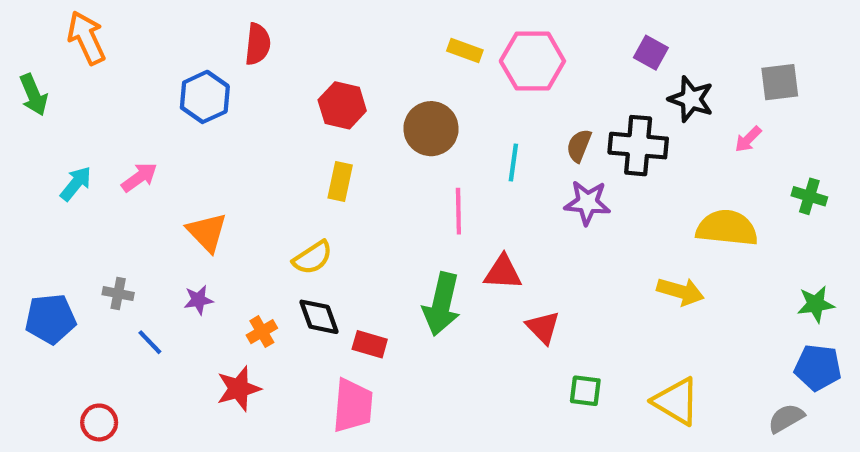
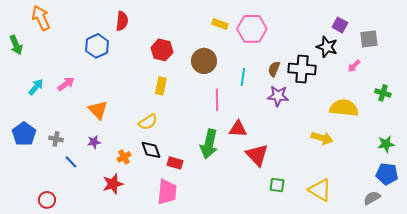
purple square: (651, 53) -> (340, 25), moved
blue pentagon: (51, 319) -> (24, 134), moved, turned -30
red triangle: (543, 327) -> (257, 155), size x1.4

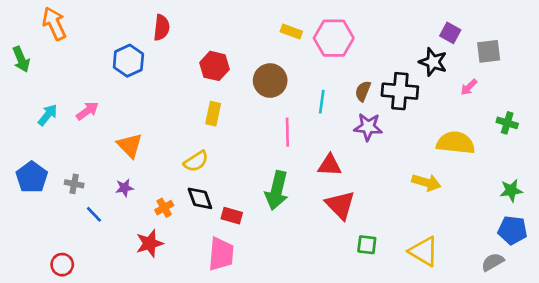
red triangle: (238, 129) -> (330, 165), moved

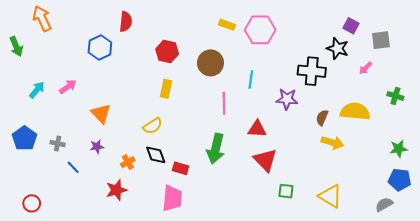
brown semicircle: (363, 91) -> (322, 118), moved
red circle: (62, 265) -> (32, 203), moved

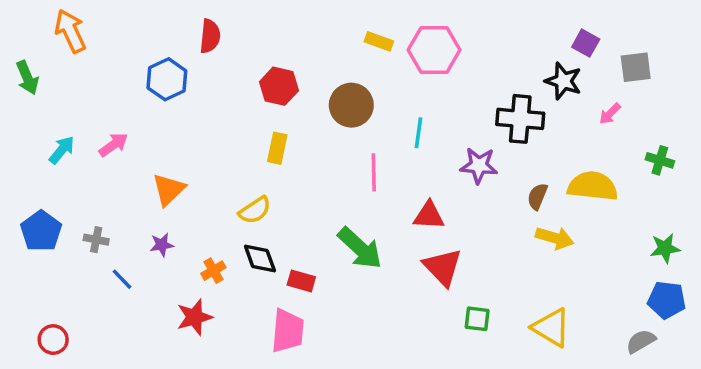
orange triangle: (101, 114) -> (169, 190), turned 30
green arrow: (216, 149) -> (360, 248), turned -60

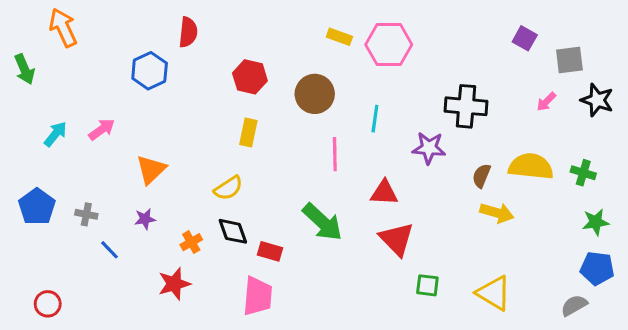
black star: (563, 81) -> (597, 100), moved
green cross: (660, 160) -> (583, 173), moved

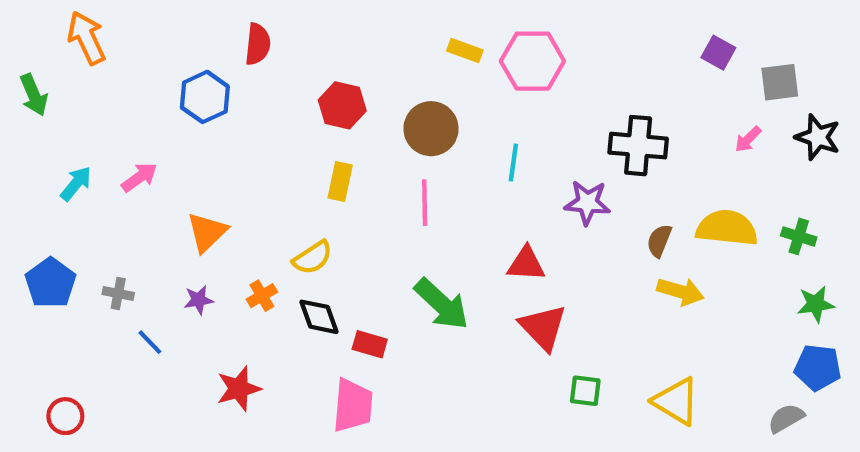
pink line: (335, 154) -> (425, 203), moved
orange cross: (191, 242) -> (262, 296), moved

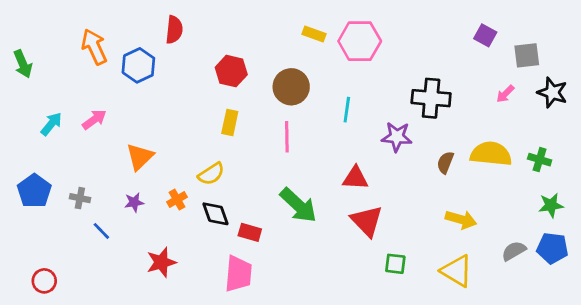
orange arrow: (87, 38) -> (94, 47), moved
yellow arrow: (680, 291) -> (461, 220), moved
gray semicircle: (786, 418) -> (514, 251), moved

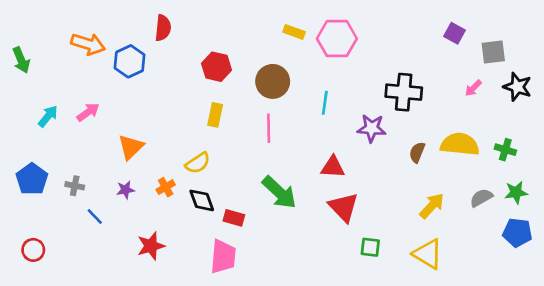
orange arrow: (94, 47) -> (88, 44), turned 132
yellow arrow: (461, 220) -> (432, 206), turned -64
gray semicircle: (514, 251) -> (481, 198), moved
red circle: (44, 281) -> (33, 250), moved

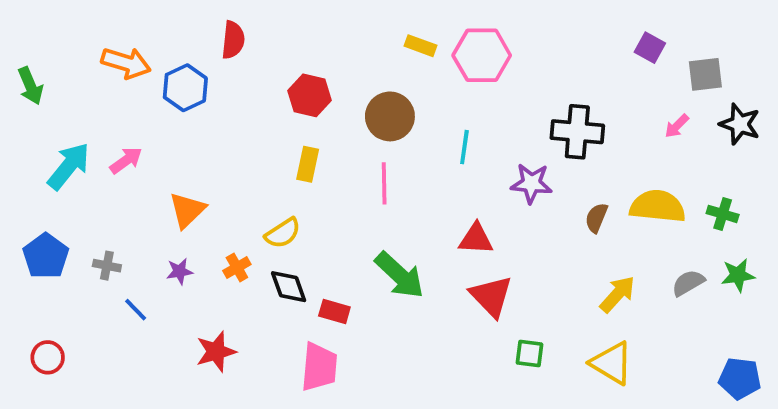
cyan arrow: (48, 116) -> (69, 166), size x1.5
blue pentagon: (517, 233) -> (740, 378), moved

